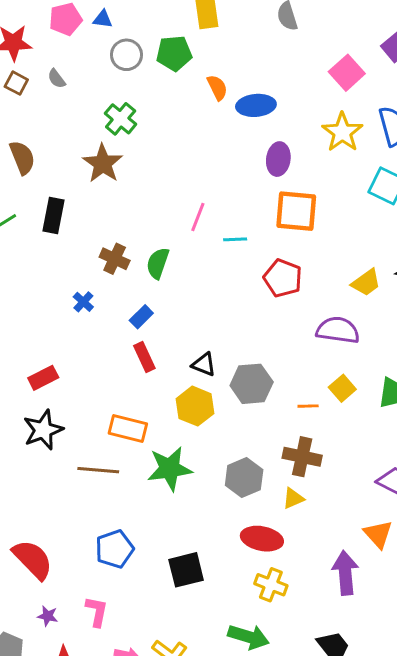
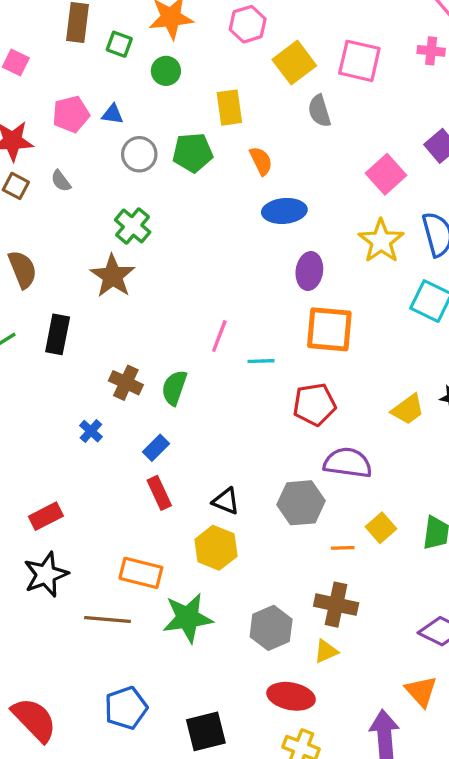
orange semicircle: (217, 88) -> (261, 161), moved
red pentagon: (283, 278) -> (314, 404), turned -30
purple semicircle: (338, 330) -> (348, 463), moved
gray hexagon: (252, 384) -> (301, 503), moved

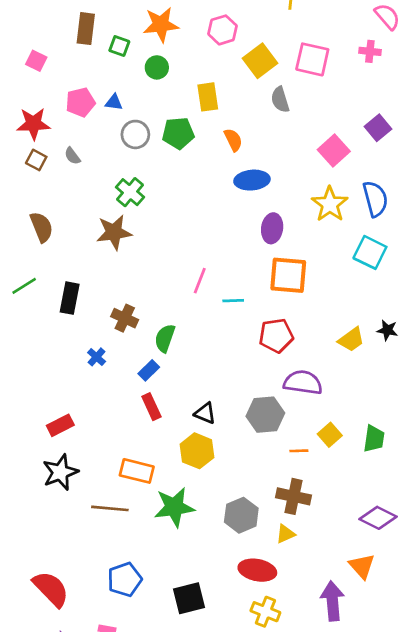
brown star: (113, 276) -> (114, 232), turned 30
black rectangle: (58, 334) -> (70, 298), moved
green semicircle: (174, 388) -> (165, 338), moved

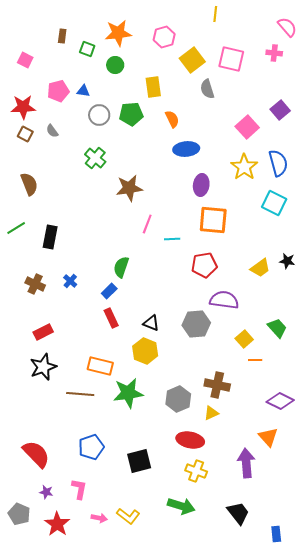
brown rectangle: (86, 29) -> (62, 36), size x0.6
brown star: (114, 232) -> (129, 188), moved
brown cross: (125, 318) -> (35, 284), moved
green trapezoid: (374, 439) -> (277, 328), moved, turned -50
orange line: (299, 451) -> (255, 360), moved

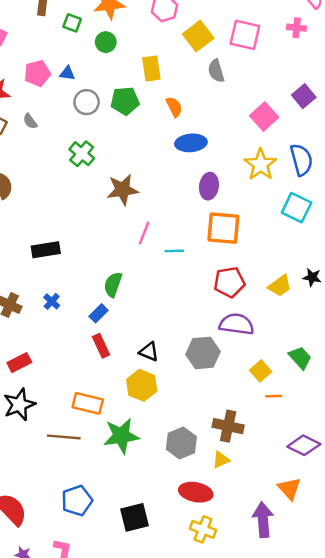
black rectangle: (50, 237) -> (46, 250), moved, turned 70
red pentagon: (204, 265) -> (229, 282), moved

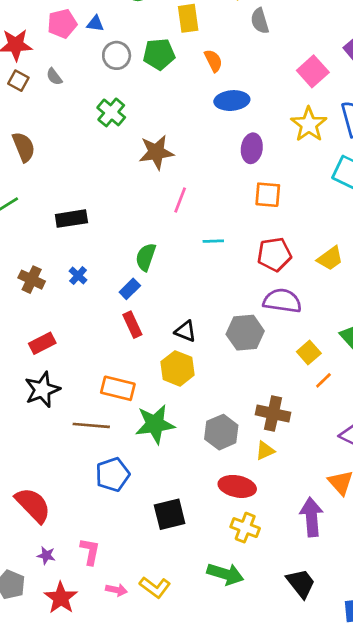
orange square: (223, 228) -> (268, 195), size x0.7
cyan line: (174, 251) -> (213, 241), moved
orange line: (274, 396) -> (323, 380), turned -42
blue pentagon: (77, 501) -> (113, 475), moved

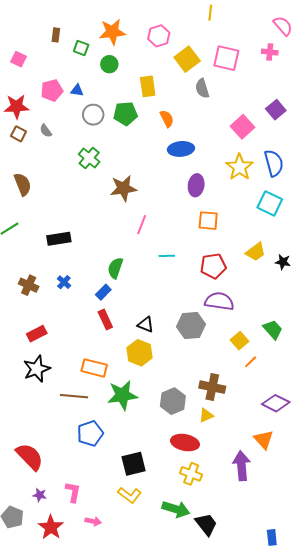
yellow trapezoid: (330, 258) -> (256, 252), moved
black trapezoid: (301, 583) -> (206, 524), moved
yellow L-shape: (155, 587) -> (130, 495), moved

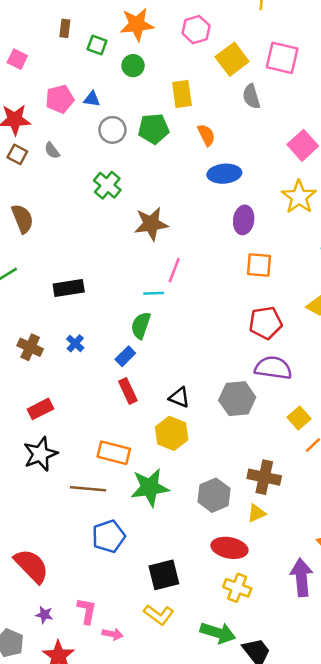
cyan line: (167, 256) -> (154, 293), moved
pink arrow: (93, 521) -> (112, 634), moved

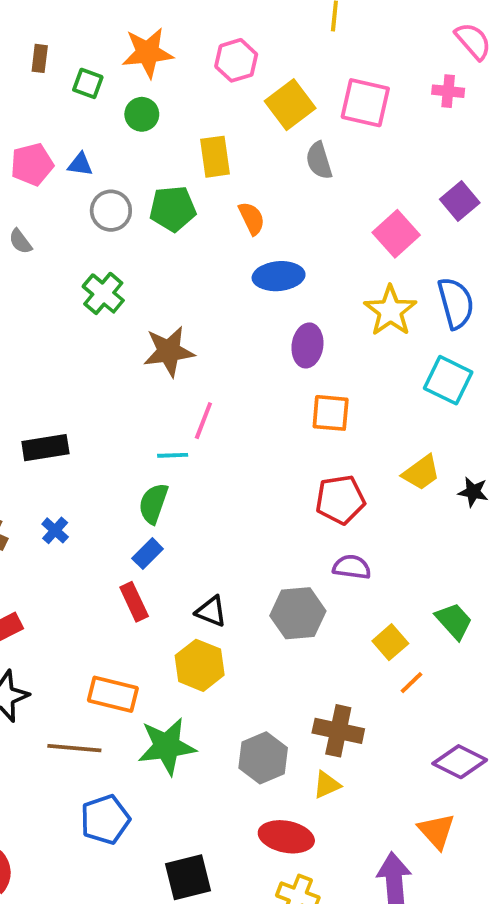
blue rectangle: (125, 356) -> (148, 554), moved
purple semicircle: (273, 368) -> (352, 567), size x0.7

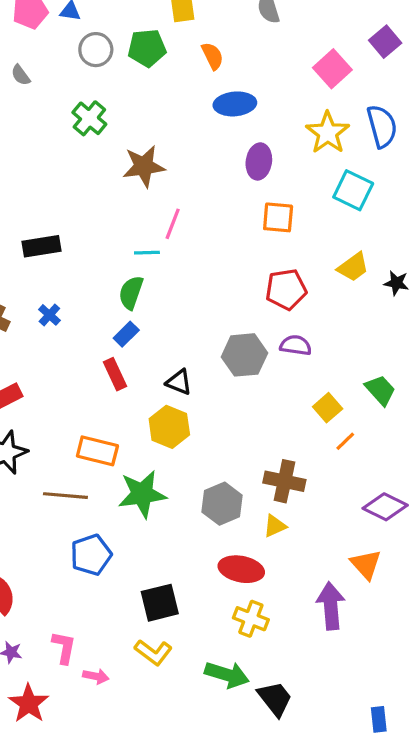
cyan square: (448, 380) -> (353, 190), moved
gray hexagon: (298, 613) -> (244, 355), moved

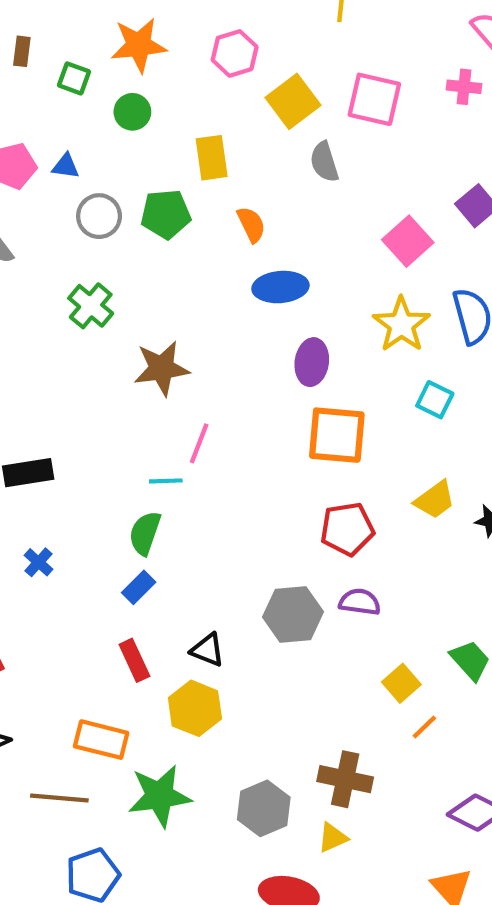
cyan square: (353, 190) -> (435, 400), size x0.7
orange square: (278, 217) -> (337, 435), size x1.4
red rectangle: (115, 374) -> (134, 660), moved

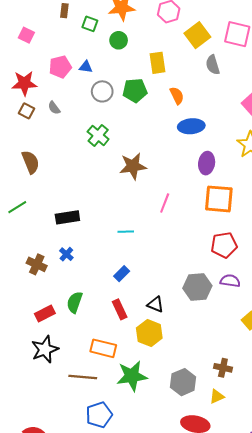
pink line: (199, 443) -> (165, 203), moved
cyan line: (166, 481) -> (126, 232), moved
green semicircle: (145, 533) -> (75, 302), moved
blue cross: (39, 562) -> (66, 254), moved
brown cross: (345, 779) -> (223, 368), size x0.7

